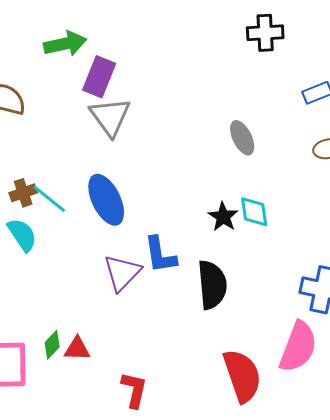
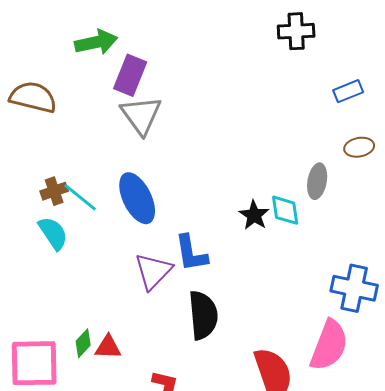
gray ellipse: (242, 138) -> (317, 181), moved, turned 36
black semicircle: (212, 285) -> (203, 315), moved

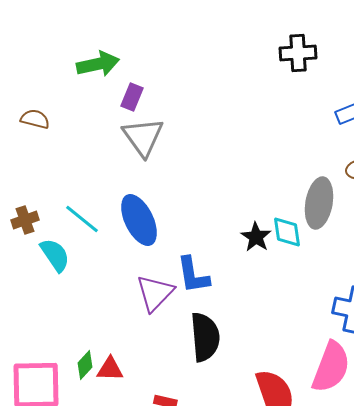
purple rectangle: (130, 75) -> (132, 97), size x0.7
brown semicircle: (33, 97) -> (35, 119), size x0.6
gray ellipse: (317, 181) -> (319, 203), size x1.4
brown cross: (54, 191) -> (25, 220), moved

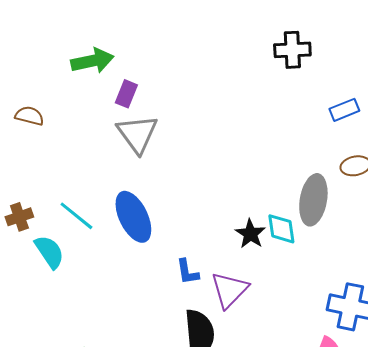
blue L-shape: (193, 275) -> (187, 272), size x0.7
purple triangle: (155, 293) -> (229, 290), moved

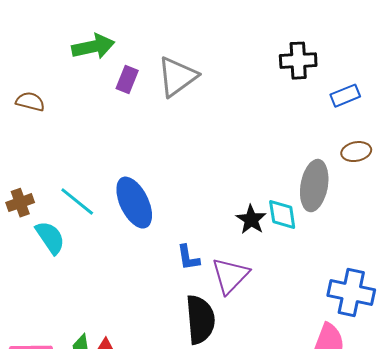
black cross: (292, 50) -> (298, 61), moved
gray triangle: (137, 134) -> (177, 77), moved, turned 30

